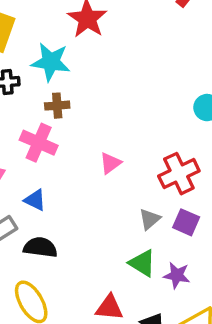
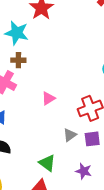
purple square: (186, 222) -> (92, 139), turned -35
green triangle: (142, 263) -> (47, 163), moved

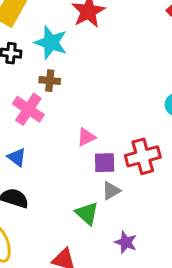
purple square: (92, 139) -> (105, 163), moved
green triangle: (47, 163) -> (87, 213), moved

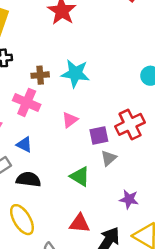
cyan star: (51, 43) -> (75, 73), moved
pink triangle: (86, 137) -> (70, 120), moved
green triangle: (87, 213) -> (80, 176), moved

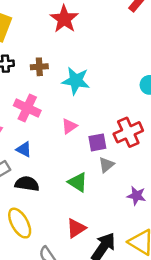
brown cross: (40, 75) -> (39, 67), moved
purple star: (129, 199) -> (136, 196), moved
red triangle: (80, 223) -> (76, 228), turned -40

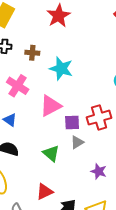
pink triangle: (69, 126) -> (51, 106), size x1.6

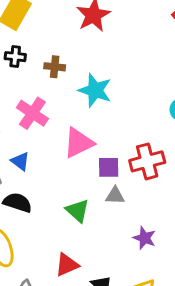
gray triangle: (77, 142) -> (115, 196), turned 32

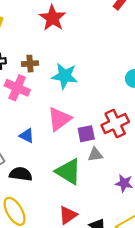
pink cross: (32, 113) -> (17, 88), moved
blue triangle: (20, 161) -> (27, 136), moved
green triangle: (78, 211) -> (68, 172), size x1.4

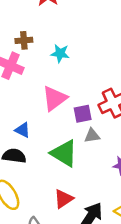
cyan star: (65, 76) -> (60, 53), size x0.7
blue triangle: (27, 136) -> (23, 130), moved

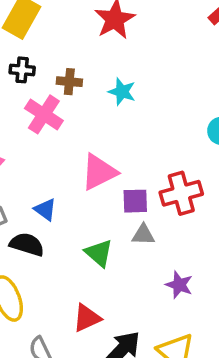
cyan star: (60, 53) -> (122, 92), moved
green triangle: (64, 153) -> (99, 253), size x0.7

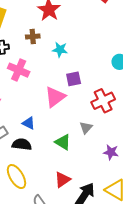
brown cross: (69, 82) -> (33, 37), moved
purple square: (135, 201) -> (74, 79), moved
gray triangle: (143, 235) -> (86, 128), turned -40

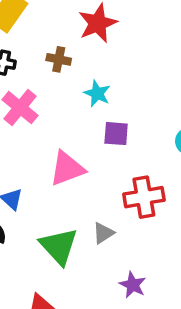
purple square: (74, 79) -> (116, 134), moved
green triangle: (63, 142) -> (59, 246), size x1.4

